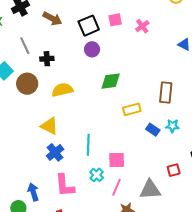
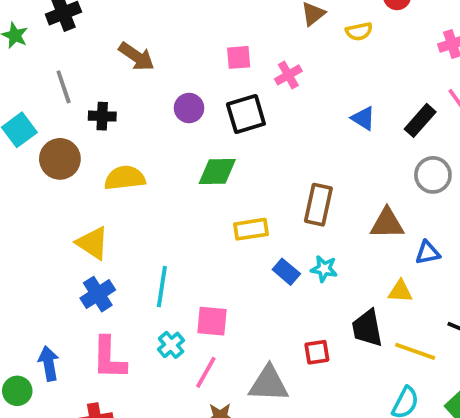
brown arrow: (52, 19) -> (137, 57), moved
black square: (89, 26) -> (246, 114), moved

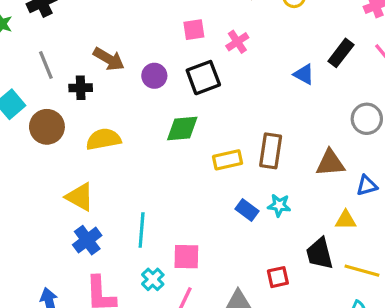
brown arrow: (137, 57) -> (109, 59), moved
black rectangle: (420, 120) -> (341, 53), moved
yellow rectangle: (251, 229) -> (228, 160), moved

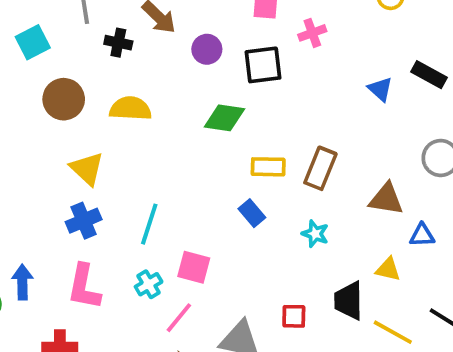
black rectangle: (341, 53) -> (429, 75), turned 68
brown circle: (47, 127) -> (64, 99), moved
blue rectangle: (247, 210) -> (252, 213), moved

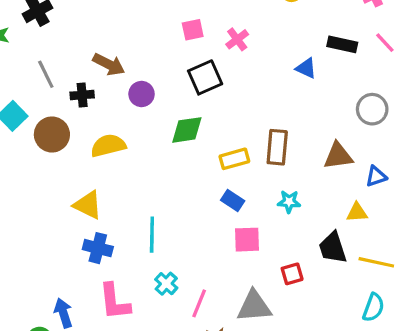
purple circle: (207, 49) -> (142, 94), moved
brown circle: (64, 99) -> (52, 134), moved
blue cross: (84, 221) -> (98, 248), turned -36
pink square: (194, 267) -> (247, 240), moved

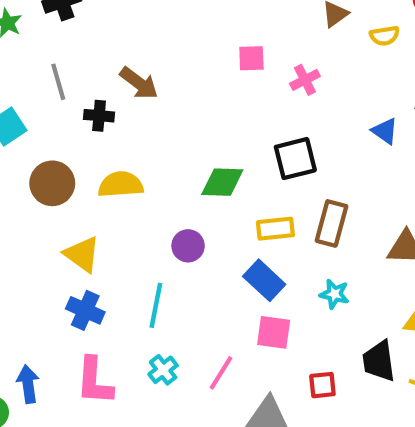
black square: (205, 77) -> (295, 159), moved
purple circle: (142, 94) -> (188, 246), moved
brown circle: (52, 134) -> (52, 183), moved
blue rectangle: (233, 200) -> (264, 280), size x1.4
pink line: (199, 303) -> (221, 373), moved

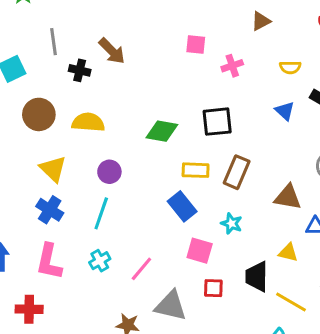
yellow semicircle: (385, 36) -> (290, 67), moved
purple circle: (188, 246) -> (109, 172), moved
pink square: (274, 332) -> (200, 251), moved

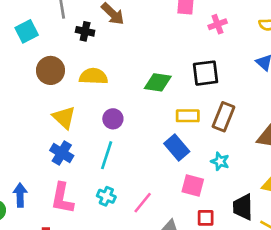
cyan cross: (100, 261) -> (106, 196), turned -36

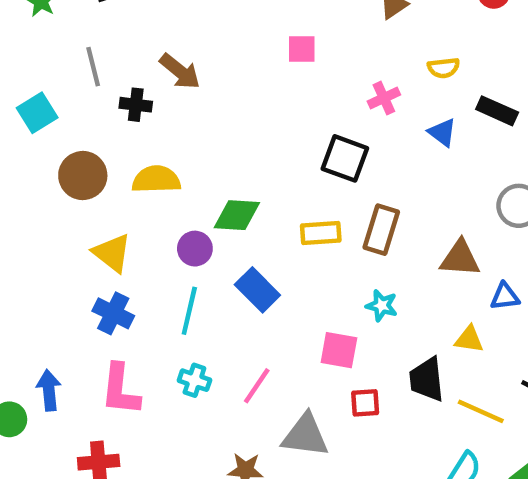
pink cross: (218, 24) -> (384, 98), moved
black square: (206, 73) -> (345, 158), turned 32
green diamond: (158, 82) -> (237, 215), moved
blue rectangle: (177, 147) -> (257, 290), moved

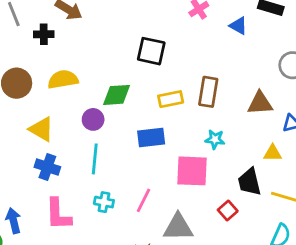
black square: (345, 158) -> (151, 51), moved
blue rectangle: (257, 290) -> (151, 137), moved, turned -44
pink square: (339, 350) -> (192, 171), size x1.4
red square: (365, 403) -> (228, 210), moved, turned -30

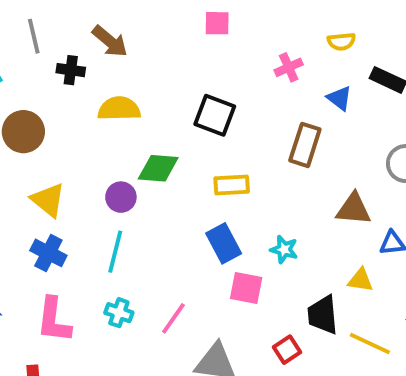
yellow semicircle: (63, 79) -> (119, 109), moved
brown rectangle: (208, 92) -> (305, 145), moved
blue rectangle: (151, 137) -> (224, 243), moved, turned 60
pink square: (192, 171) -> (246, 288), size x0.7

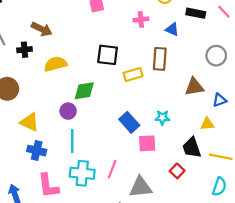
pink cross: (289, 67) -> (141, 19), turned 32
yellow rectangle: (232, 185) -> (133, 75), moved
cyan cross: (119, 313) -> (82, 173), size x1.6

